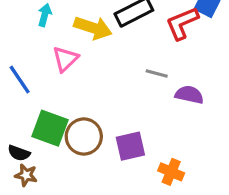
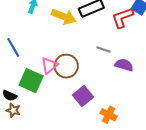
pink triangle: (65, 59) -> (49, 65), moved
brown circle: (84, 137) -> (66, 66), moved
purple square: (130, 146) -> (83, 96), turned -30

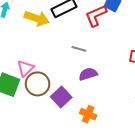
purple semicircle: (124, 65) -> (88, 74), moved, turned -30
brown circle: (66, 66) -> (38, 84), moved

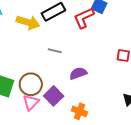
gray line: (79, 49) -> (55, 51), moved
pink triangle: (25, 68) -> (31, 102), moved

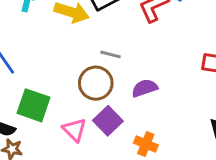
brown circle: (31, 84) -> (96, 83), moved
pink triangle: (31, 102) -> (74, 130), turned -30

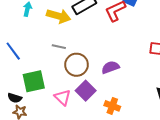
gray line: (111, 54) -> (59, 47), moved
green square: (34, 105) -> (34, 81), turned -30

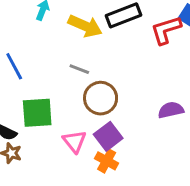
purple semicircle: (110, 67) -> (171, 110), moved
orange cross: (112, 106) -> (107, 161), moved

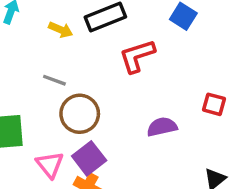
yellow arrow: (85, 26) -> (61, 30), size x0.6
red L-shape: (166, 30) -> (137, 56), moved

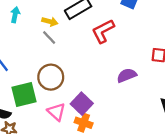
gray line: (54, 80) -> (49, 38), moved, turned 35
brown circle: (80, 114) -> (51, 77), moved

